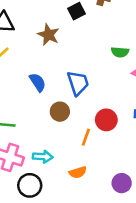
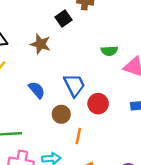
red circle: (106, 120) -> (98, 104), moved
orange line: (86, 137) -> (78, 136), moved

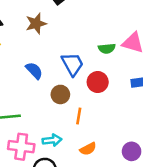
brown star: (40, 44) -> (36, 23), turned -30
green semicircle: (109, 51) -> (107, 48), moved

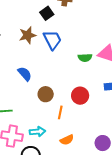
blue trapezoid: (72, 64) -> (52, 40), moved
red circle: (98, 82) -> (80, 96), moved

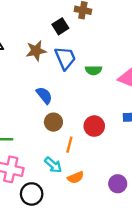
green semicircle: (85, 58) -> (94, 70), moved
blue semicircle: (25, 74) -> (44, 95), moved
cyan arrow: (38, 132) -> (53, 165), moved, turned 42

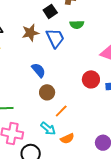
green semicircle: (94, 70) -> (77, 25), moved
red circle: (94, 126) -> (91, 79), moved
orange line: (69, 145) -> (61, 111), turned 32

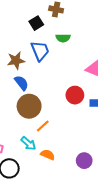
brown star: (30, 33) -> (16, 61), moved
brown circle: (47, 92) -> (29, 106), size x1.5
orange semicircle: (67, 139) -> (48, 155), turned -136

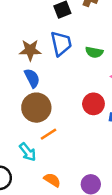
green semicircle: (63, 38) -> (94, 52), moved
orange semicircle: (48, 155) -> (52, 180), moved

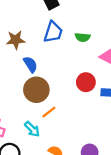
blue trapezoid: (61, 44) -> (53, 32), turned 35
brown star: (30, 50) -> (16, 40), moved

